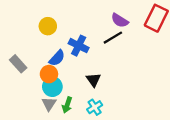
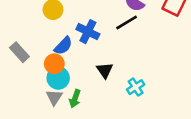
cyan cross: (95, 107) -> (136, 87), moved

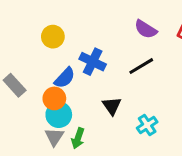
black line: (127, 23) -> (141, 66), moved

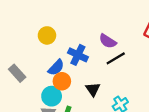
purple semicircle: (146, 29) -> (108, 41), moved
orange circle: (54, 98) -> (62, 81), moved

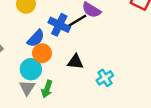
black line: (116, 58) -> (77, 21), moved
black triangle: (93, 89) -> (75, 62), turned -49

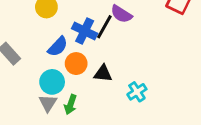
black line: (77, 21) -> (104, 27), turned -30
orange circle: (42, 53) -> (76, 64), moved

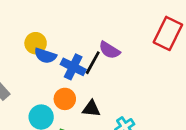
blue semicircle: (58, 47) -> (45, 56), moved, turned 65

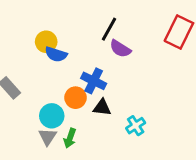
black line: (93, 63) -> (109, 29), moved
blue cross: (73, 67) -> (94, 81), moved

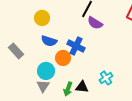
blue semicircle: (56, 54) -> (49, 41), moved
black triangle: (102, 107) -> (82, 87), moved
green arrow: (70, 138) -> (68, 89), moved

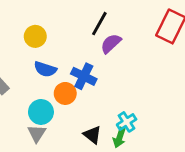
purple semicircle: (95, 23) -> (111, 44), turned 105
black triangle: (82, 87) -> (92, 135), turned 32
green arrow: (68, 89) -> (119, 138), moved

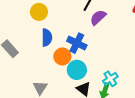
blue semicircle: (45, 69) -> (47, 38), turned -108
cyan circle: (41, 112) -> (77, 70), moved

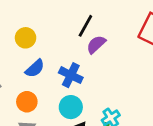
blue semicircle: (47, 38) -> (35, 68), turned 48
orange circle: (62, 56) -> (27, 102), moved

